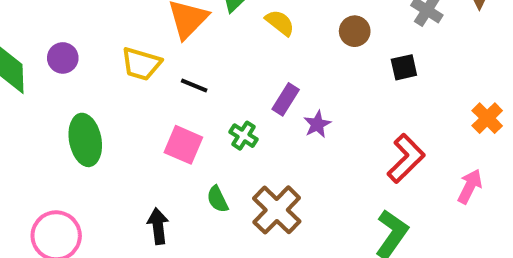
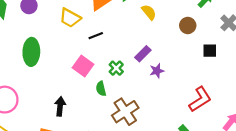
black line: (194, 86) -> (96, 36), turned -56
green semicircle: (217, 199) -> (101, 89), moved

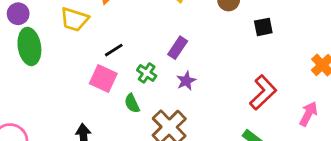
black line: (96, 36) -> (114, 50), moved
green ellipse: (31, 52) -> (29, 46), moved
purple star: (157, 71) -> (186, 81), moved

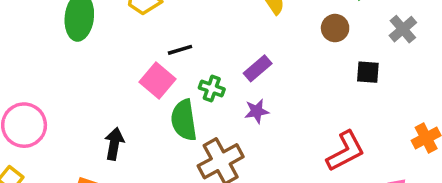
green cross: (147, 73) -> (212, 88), turned -30
green semicircle: (132, 103) -> (184, 120), size x1.6

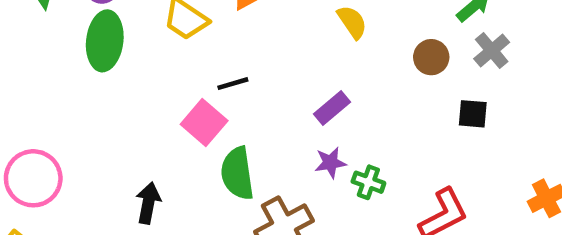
gray cross: (403, 29) -> (492, 50), moved
green cross: (212, 88) -> (368, 182), moved

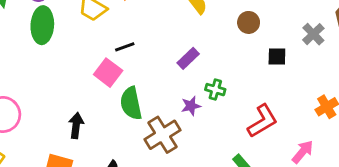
gray cross: (492, 50) -> (313, 34), moved
purple star: (330, 163) -> (191, 106), moved
green cross: (368, 182) -> (215, 90), moved

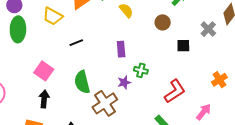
purple rectangle: (188, 58) -> (121, 49), turned -49
pink square: (108, 73) -> (44, 71), moved

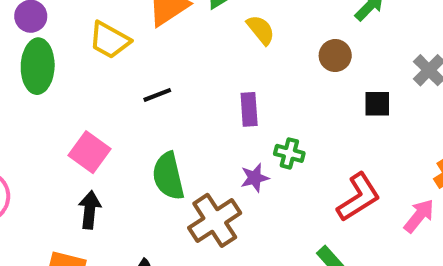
pink arrow: (204, 112) -> (419, 216), moved

